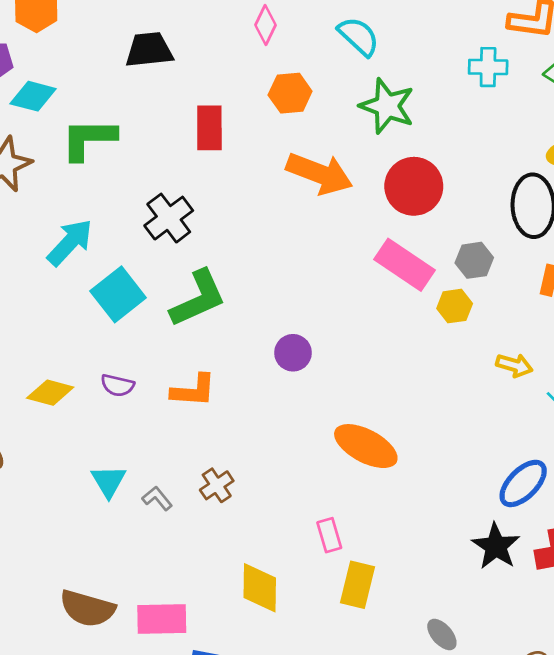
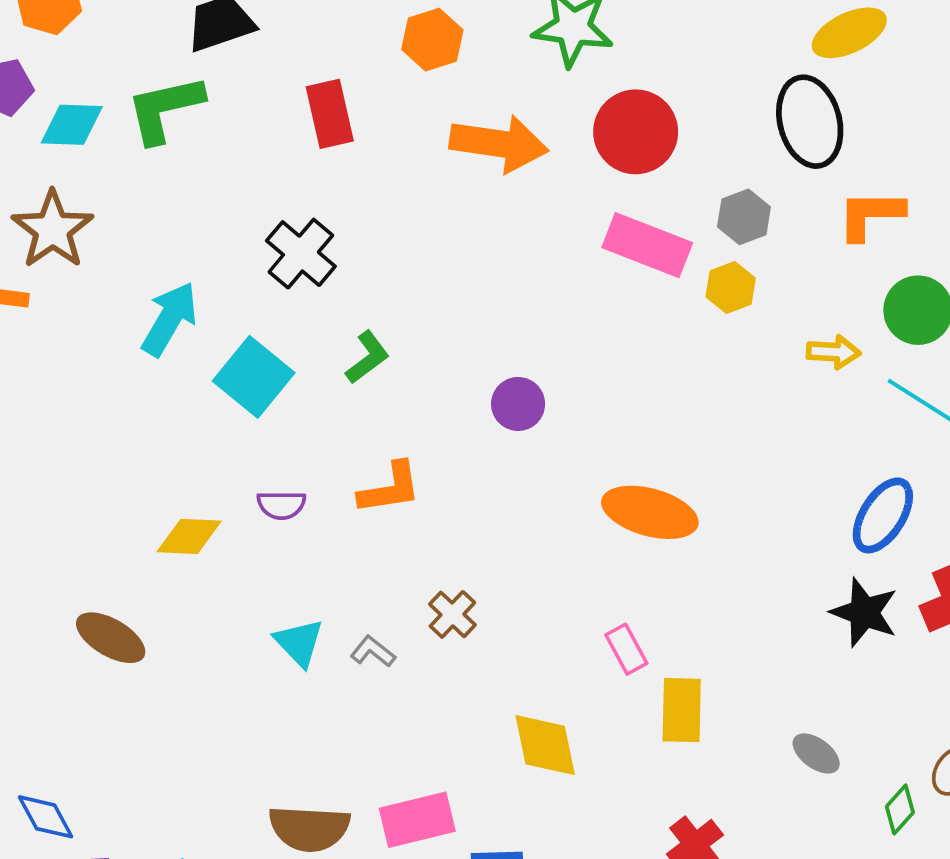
green L-shape: (88, 139) -> (165, 109), moved
green L-shape: (198, 298) -> (367, 357), size x0.6

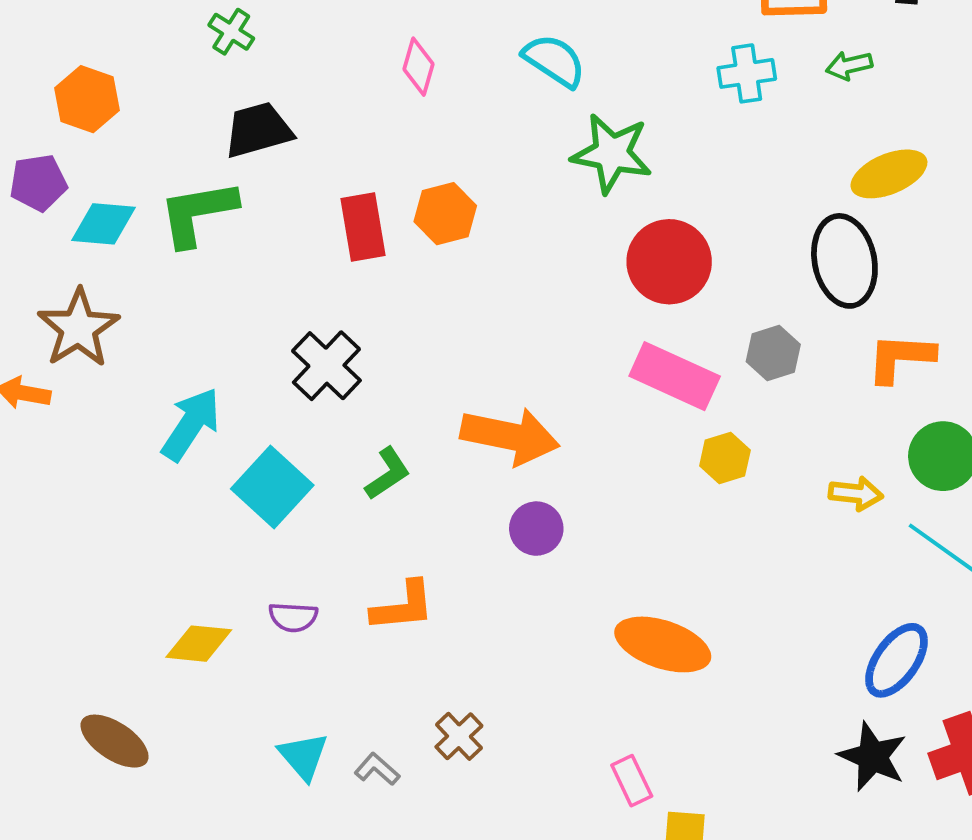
orange hexagon: (432, 40) -> (445, 214), moved
orange arrow: (499, 143) -> (510, 436), moved
yellow hexagon: (731, 288) -> (725, 458), moved

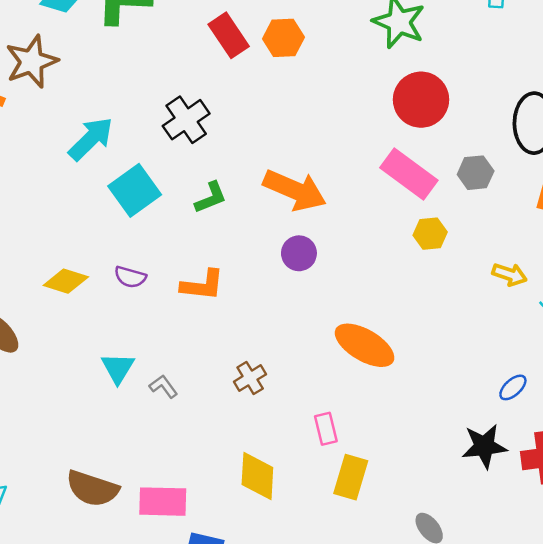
red rectangle: (363, 227) -> (229, 35), turned -36
blue ellipse: (897, 660) -> (513, 387), size x0.6
brown cross: (459, 736) -> (250, 378), moved
black star: (873, 757) -> (484, 446), turned 30

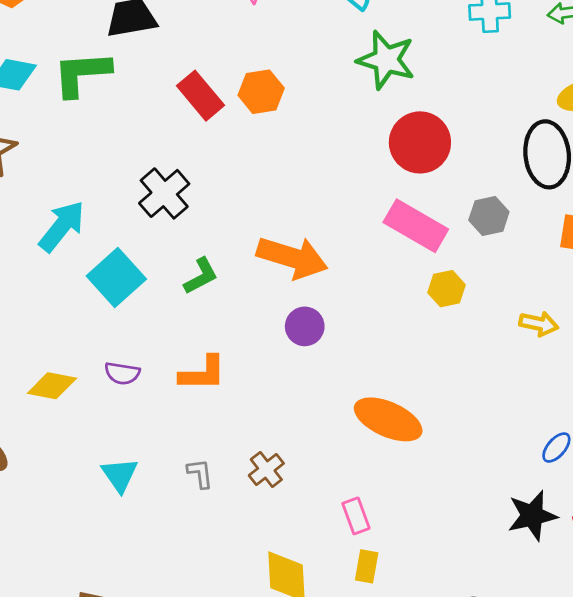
gray L-shape: (163, 386) -> (200, 473), moved, turned 36
yellow rectangle: (351, 477) -> (367, 566), moved, size x0.7

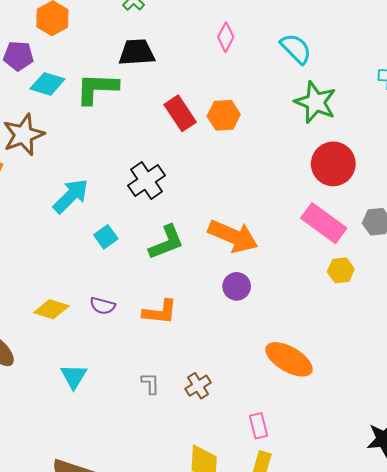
green L-shape: (201, 276) -> (166, 242), size x1.4
cyan square: (116, 277) -> (106, 237), size x0.6
cyan triangle: (120, 475) -> (74, 376), moved

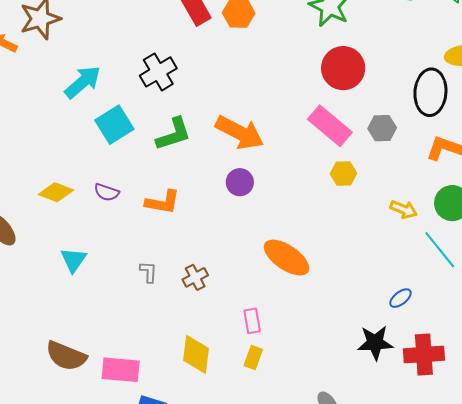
cyan square: (106, 237) -> (114, 125), size x1.6

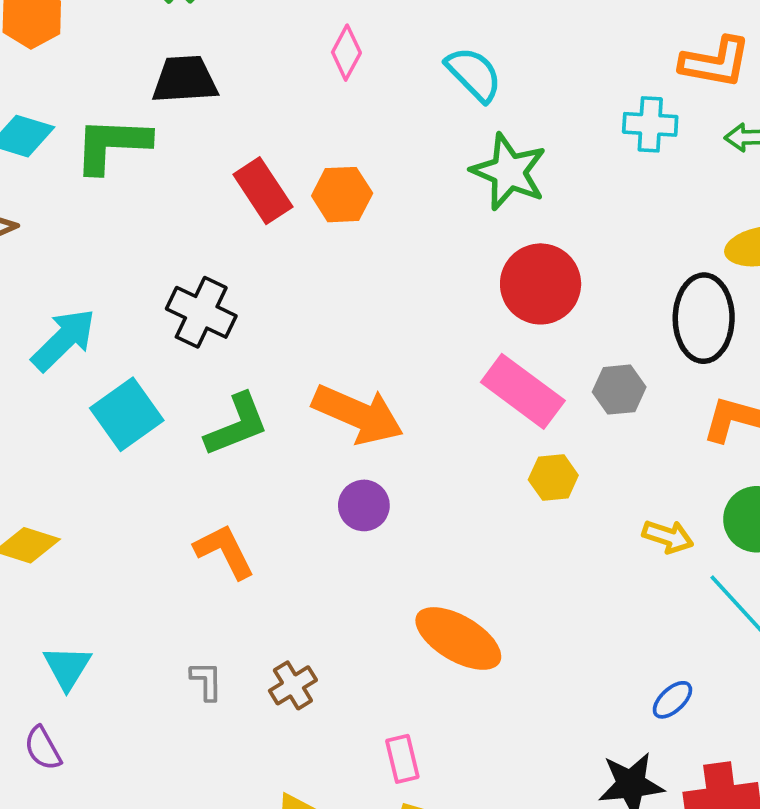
black cross: (158, 72) -> (201, 312), turned -30
purple semicircle: (107, 192) -> (43, 748), moved, turned 45
orange L-shape: (163, 202) -> (224, 551), turned -123

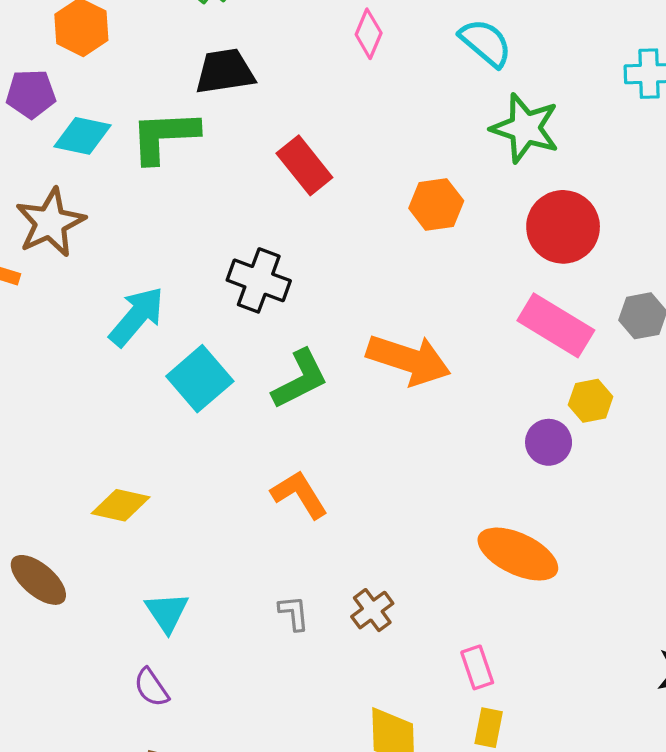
orange hexagon: (342, 195) -> (436, 204), moved
purple circle: (364, 505) -> (549, 442), moved

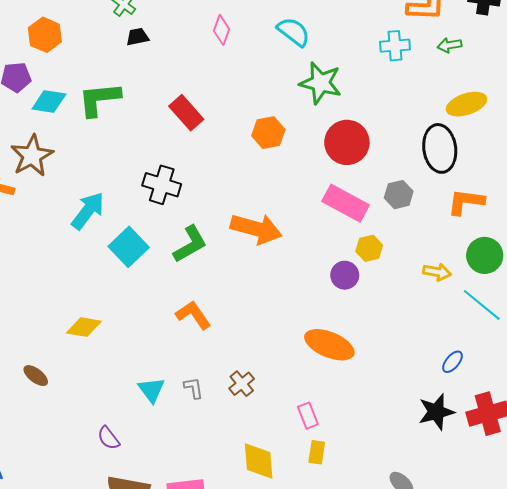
black trapezoid: (225, 71) -> (138, 37), moved, size x0.6
brown ellipse: (38, 580) -> (36, 376), size x0.7
cyan triangle: (167, 612) -> (152, 390), moved

